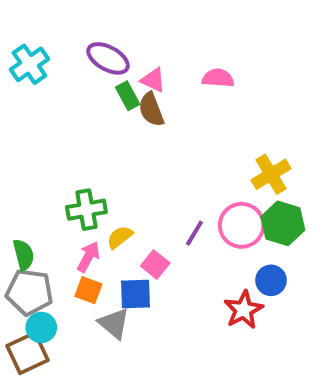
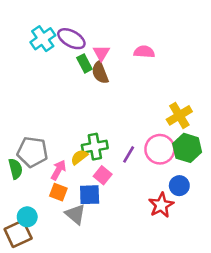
cyan cross: (29, 64) -> (43, 39), moved
pink triangle: (153, 80) -> (101, 53), turned 36
green cross: (86, 210) -> (95, 147), moved
gray pentagon: (29, 292) -> (32, 152), moved

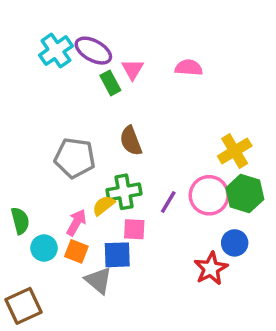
brown semicircle: (100, 73) -> (131, 141), moved
gray pentagon: (32, 152) -> (75, 158), moved
pink square: (103, 175) -> (134, 229), turned -36
cyan circle: (27, 217) -> (44, 248), moved

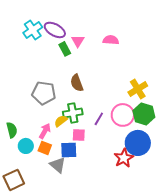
blue circle: (235, 243) -> (138, 143), size x1.6

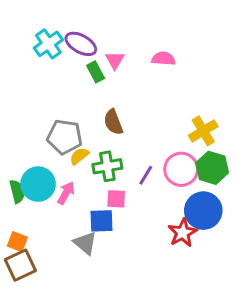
yellow semicircle: (61, 121) -> (79, 156), moved
cyan circle: (26, 146) -> (38, 184), moved, size x1.5
orange square: (45, 148) -> (17, 242), moved

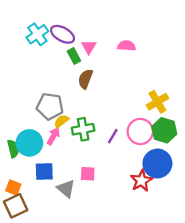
brown semicircle: (113, 122) -> (85, 79), moved, turned 42
pink arrow: (66, 193) -> (53, 136), moved
pink square: (116, 199) -> (88, 174), moved
blue square: (101, 221) -> (44, 172), moved

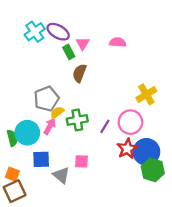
gray pentagon: (50, 106) -> (46, 99), turned -30
green hexagon: (164, 130) -> (153, 170), moved
red star: (141, 181) -> (127, 149), moved

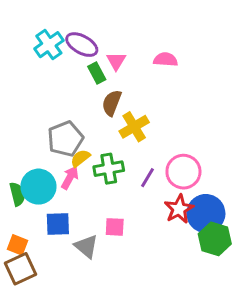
yellow cross: (146, 94) -> (134, 127), moved

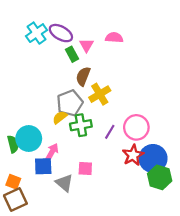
pink semicircle: (166, 60) -> (114, 38), moved
gray pentagon: (65, 139) -> (70, 103), moved
pink arrow: (70, 178) -> (52, 152), moved

